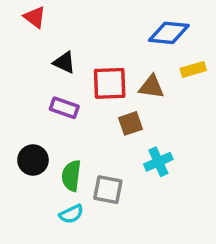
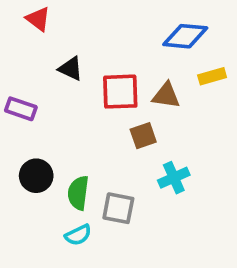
purple rectangle: (64, 108) -> (21, 109), moved

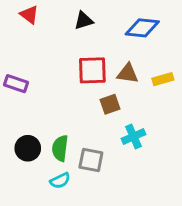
black triangle: (71, 69) -> (84, 21), moved, turned -42
yellow rectangle: (212, 76) -> (163, 79), moved
black circle: (36, 176) -> (28, 148), moved

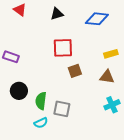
brown triangle: (128, 73) -> (107, 77), moved
cyan cross: (133, 137) -> (112, 105), moved
black circle: (28, 148) -> (19, 91), moved

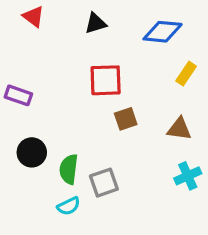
yellow rectangle: (111, 54) -> (186, 74), moved, turned -40
gray square: (62, 109) -> (104, 183), turned -30

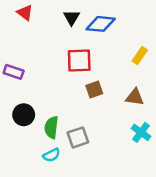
black triangle: (95, 23) -> (72, 18), turned -42
blue diamond: (163, 32) -> (101, 24), moved
cyan cross: (188, 176) -> (141, 132), turned -30

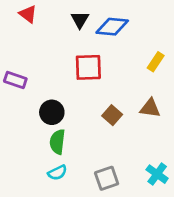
brown square: (94, 90) -> (112, 115), moved, turned -30
black circle: (24, 115) -> (52, 112), moved
cyan cross: (141, 132) -> (157, 174), moved
gray square: (78, 137) -> (107, 178), moved

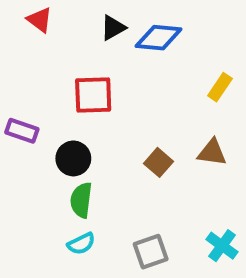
black triangle: (80, 20) -> (113, 28), turned 30
red square: (88, 67) -> (93, 95), moved
purple rectangle: (15, 80) -> (22, 131), moved

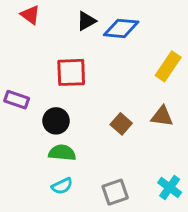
yellow rectangle: (220, 87) -> (168, 66), size x1.4
green semicircle: (81, 200) -> (62, 153), turned 88

